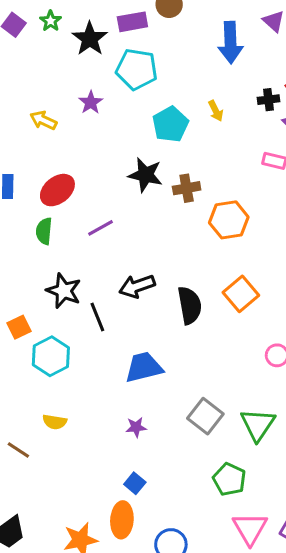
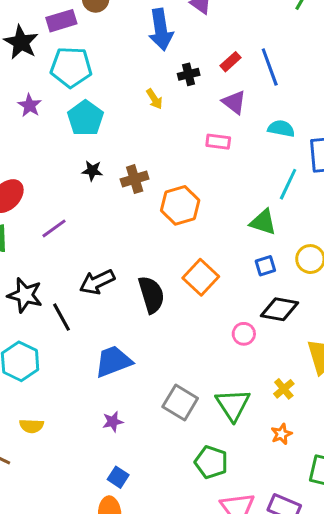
black cross: (269, 100) -> (189, 74), moved
cyan pentagon: (170, 124) -> (85, 118), moved
black star: (145, 175) -> (92, 171), size x0.6

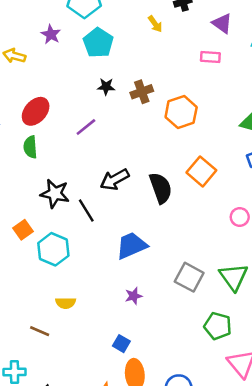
purple line: (54, 228) -> (86, 127), moved
blue square: (118, 477) -> (121, 344), moved

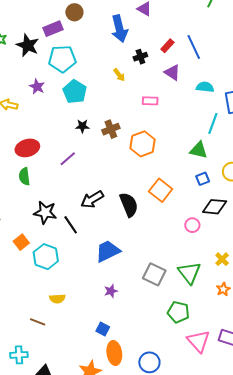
pink rectangle: (210, 57) -> (150, 101), moved
red ellipse: (36, 111) -> (27, 148), turned 35

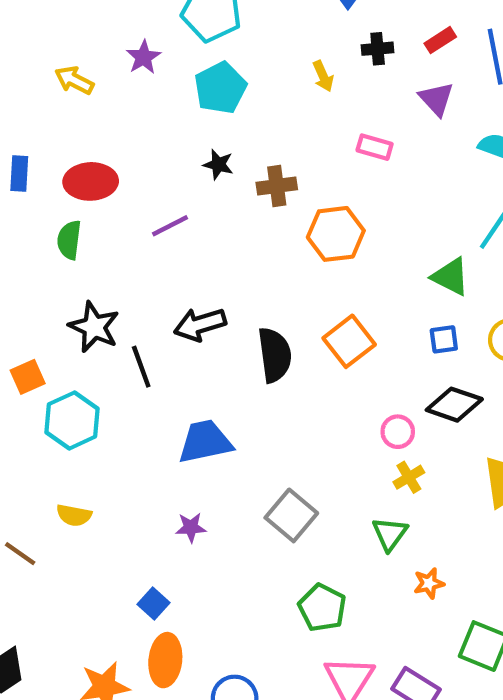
yellow cross: (222, 259) -> (409, 477), moved
green triangle: (189, 273) -> (390, 534), moved, size x0.7

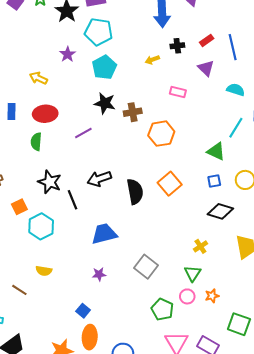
yellow arrow: (323, 76) -> (152, 60), turned 96
yellow arrow: (74, 80) -> (38, 78), moved
black star: (218, 164) -> (105, 103), size x1.5
pink circle: (398, 432) -> (187, 296), moved

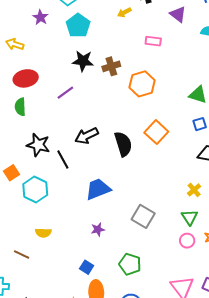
green pentagon: (162, 309) -> (130, 264), moved

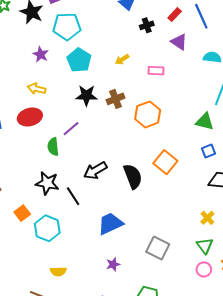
yellow arrow: (124, 12) -> (122, 59), moved
yellow arrow: (15, 44) -> (37, 89), moved
green semicircle: (20, 107) -> (53, 147), moved

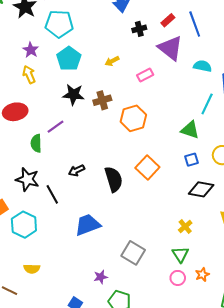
purple triangle: (179, 42) -> (170, 48), size x1.5
pink rectangle: (156, 71) -> (145, 75), turned -35
yellow arrow: (37, 89) -> (29, 75), moved, turned 48
black arrow: (95, 171) -> (77, 170), size x0.7
purple star: (113, 264) -> (101, 277), moved

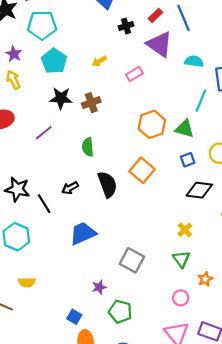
orange hexagon: (133, 118) -> (152, 124), moved
green semicircle: (36, 143) -> (88, 147), moved
black arrow: (77, 170) -> (70, 188), moved
pink circle: (178, 278) -> (181, 298), moved

